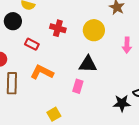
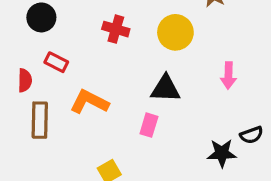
red rectangle: (32, 44) -> (56, 62), moved
pink arrow: (127, 45) -> (228, 75), moved

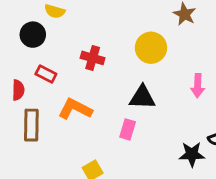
red cross: (116, 29) -> (93, 58), moved

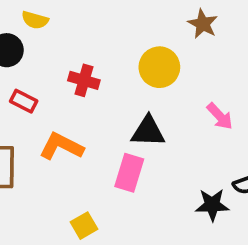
pink arrow: (198, 86) -> (220, 116), turned -45
pink rectangle: (128, 129) -> (129, 173), size x1.4

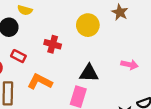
yellow circle: (159, 67) -> (88, 25), moved
pink arrow: (220, 116) -> (129, 65), turned -35

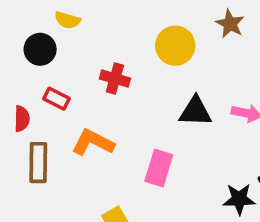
black triangle: (89, 73) -> (195, 111), moved

